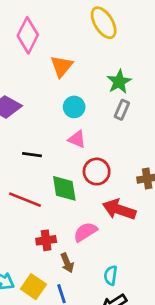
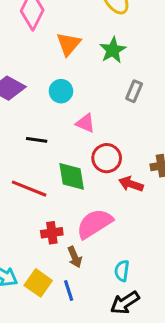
green star: (119, 82) -> (113, 50), moved
cyan circle: (74, 107) -> (61, 91), moved
red arrow: (119, 209) -> (131, 184), moved, size x0.7
pink semicircle: (85, 232) -> (94, 224), size x1.4

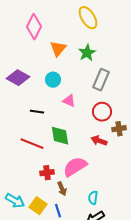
gray rectangle: (134, 91) -> (101, 80), size x1.5
red circle: (107, 158) -> (102, 112), moved

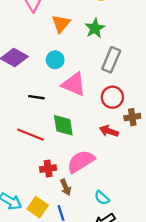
pink triangle: (69, 101) -> (74, 84), size x1.6
cyan semicircle: (93, 198) -> (102, 198), turned -56

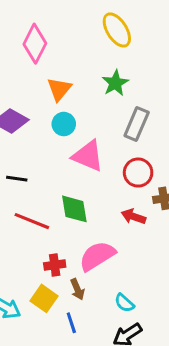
orange triangle: (61, 24) -> (59, 89), moved
black line: (36, 97) -> (17, 179), moved
yellow square: (38, 207) -> (44, 298), moved

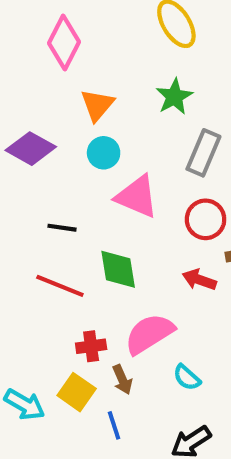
black line: (17, 179) -> (62, 228), moved
cyan semicircle: (124, 303) -> (187, 377), moved

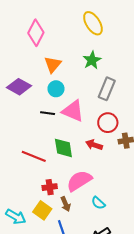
black line: (62, 228) -> (48, 113), moved
red arrow: (199, 280) -> (94, 145), moved

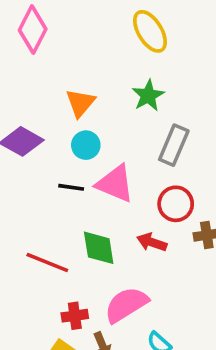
pink diamond: (36, 33) -> (33, 30), moved

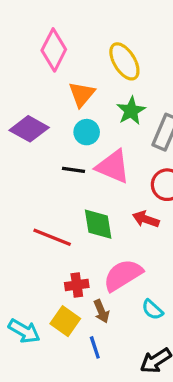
pink diamond: (33, 30) -> (54, 50), moved
yellow ellipse: (150, 31) -> (124, 61), moved
green star: (148, 96) -> (131, 111), moved

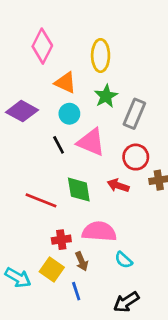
yellow ellipse: (124, 61) -> (101, 56), turned 32
orange triangle: (82, 94) -> (65, 83), turned -45
black line: (73, 170) -> (59, 145), turned 54
pink semicircle: (123, 275) -> (99, 232), turned 36

